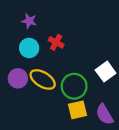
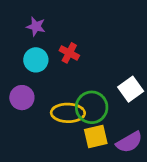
yellow ellipse: (43, 79) -> (68, 113), moved, turned -30
purple semicircle: (104, 114) -> (129, 142), turned -90

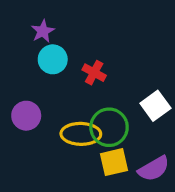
purple star: (36, 26) -> (43, 31), turned 30
red cross: (69, 53) -> (94, 73), moved
cyan circle: (36, 60) -> (53, 59), moved

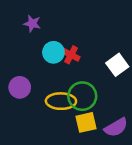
purple star: (43, 31) -> (32, 24), turned -30
cyan circle: (53, 59) -> (53, 52), moved
white square: (155, 106) -> (117, 65), moved

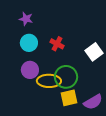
cyan circle: (53, 52) -> (29, 43), moved
purple circle: (20, 87) -> (30, 70), moved

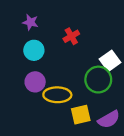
red cross: (57, 44) -> (71, 36), moved, turned 32
green circle: (66, 77) -> (98, 80), moved

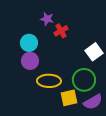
purple star: (30, 22) -> (47, 19), moved
green circle: (98, 80) -> (84, 80), moved
purple circle: (35, 82) -> (30, 61), moved

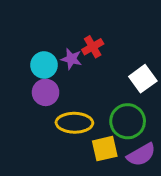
purple star: (47, 19) -> (71, 59), moved

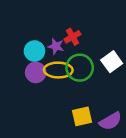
green circle: (128, 121) -> (80, 68), moved
yellow ellipse: (74, 123) -> (58, 70), moved

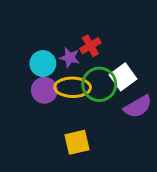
white square: (112, 62) -> (123, 77), moved
yellow square: (82, 116) -> (77, 142), moved
purple semicircle: (111, 121) -> (138, 107), moved

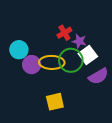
purple star: (70, 58) -> (79, 41), moved
cyan circle: (43, 64) -> (19, 50), moved

